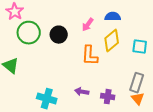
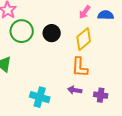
pink arrow: (88, 25) -> (85, 12), moved
yellow diamond: (112, 41) -> (84, 39), moved
orange L-shape: (90, 56) -> (80, 67), moved

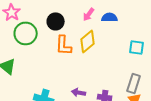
black circle: (52, 33) -> (56, 21), moved
orange L-shape: (80, 67) -> (64, 45), moved

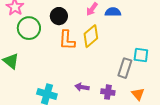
cyan square: (137, 47) -> (141, 55), moved
gray rectangle: (134, 83) -> (125, 68), moved

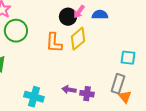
black circle: (59, 16) -> (68, 17), moved
gray rectangle: (125, 68) -> (118, 84), moved
purple cross: (108, 92) -> (87, 94), moved

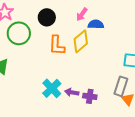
blue semicircle: (100, 15) -> (96, 24), moved
black circle: (68, 17) -> (47, 17), moved
cyan cross: (34, 97) -> (52, 88), moved, turned 30

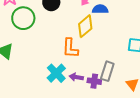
orange L-shape: (57, 45) -> (70, 48), moved
gray rectangle: (121, 86) -> (107, 71), moved

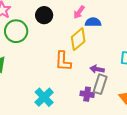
cyan cross: (56, 73) -> (44, 97), moved
purple arrow: (76, 77) -> (97, 69), moved

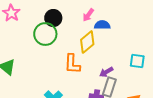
green circle: (16, 31) -> (45, 34), moved
purple arrow: (97, 69) -> (106, 72), turned -40

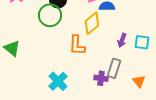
purple arrow: (106, 72) -> (122, 40), moved, turned -40

